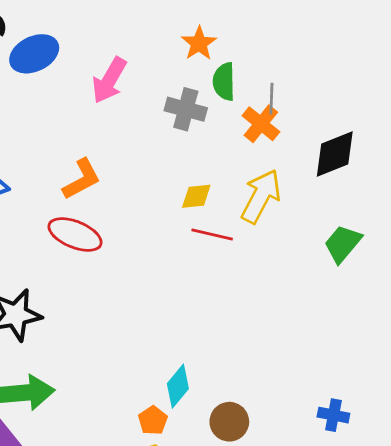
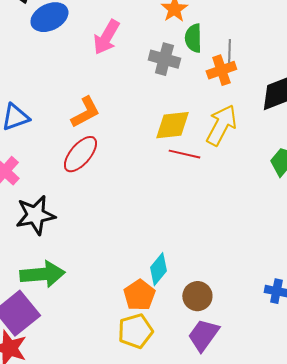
orange cross: (261, 124) -> (221, 70), turned 32
yellow diamond: (196, 196) -> (172, 125), size x1.5
red ellipse: (75, 234) -> (80, 154), turned -72
orange pentagon: (153, 420) -> (139, 295), size x1.4

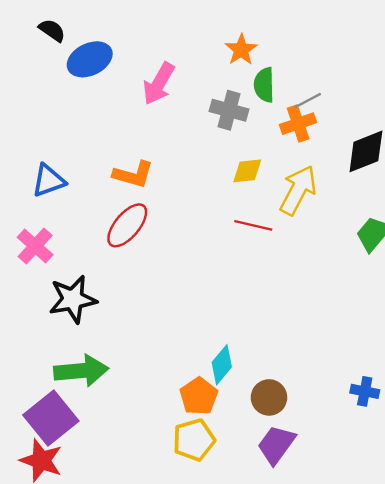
gray line: (229, 51) -> (308, 101), turned 60
orange L-shape: (85, 112) -> (133, 174), turned 44
yellow diamond: (172, 125) -> (247, 171), moved, size x0.7

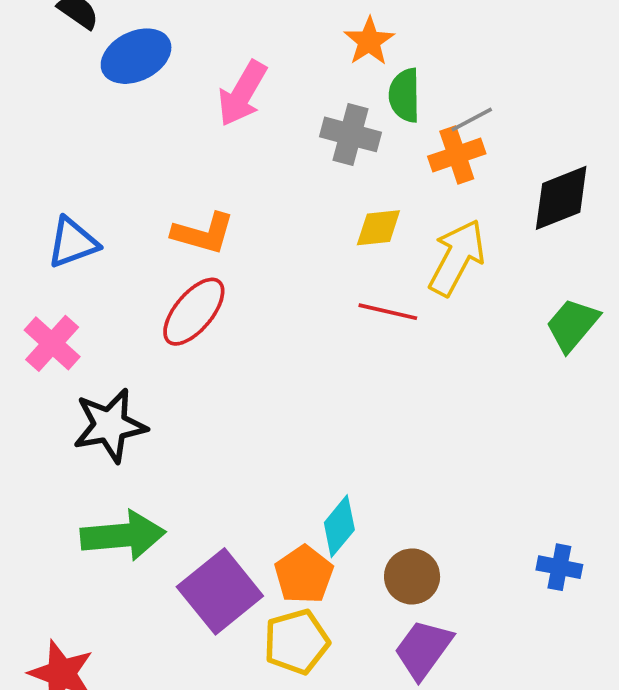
purple square: (51, 418) -> (220, 591), moved

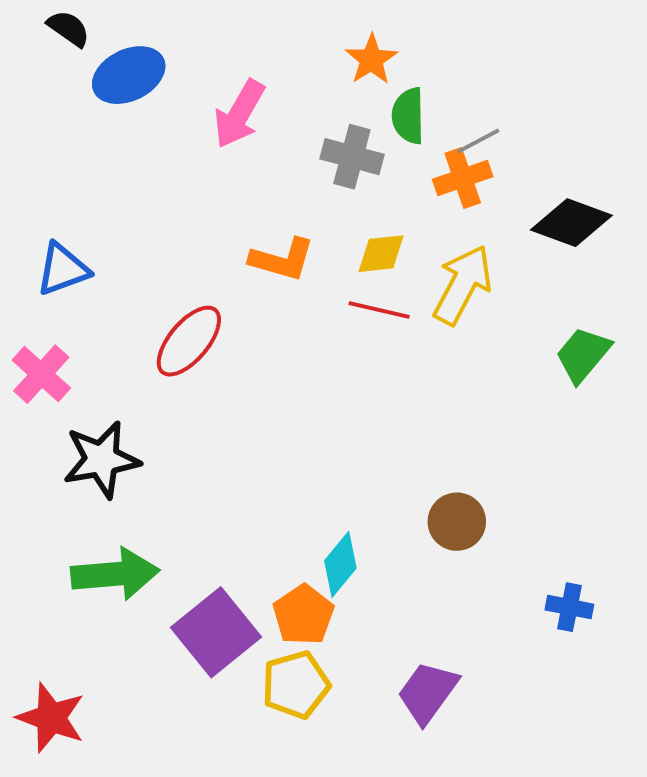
black diamond: (561, 198) -> (571, 223), turned 42
orange L-shape: (203, 233) -> (282, 260), moved
red line: (388, 312) -> (379, 310), moved
brown circle: (412, 576) -> (457, 522), moved

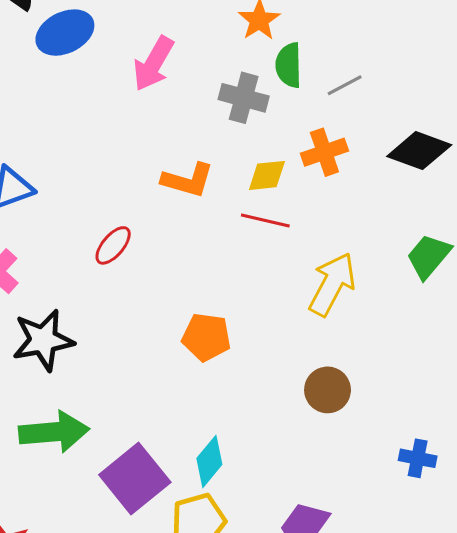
orange cross: (463, 178) -> (324, 152), moved
yellow arrow: (463, 285) -> (332, 284), moved
red ellipse: (189, 341) -> (113, 245), size x0.7
cyan diamond: (340, 564) -> (209, 461), moved
orange pentagon: (303, 615) -> (206, 337), moved, turned -30

